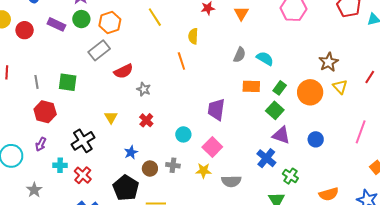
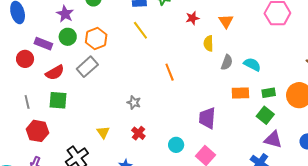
red circle: (25, 30) -> (25, 59), moved
yellow semicircle: (193, 36) -> (208, 43), moved
red semicircle: (124, 71) -> (55, 73), moved
green rectangle: (280, 88) -> (269, 93), turned 48

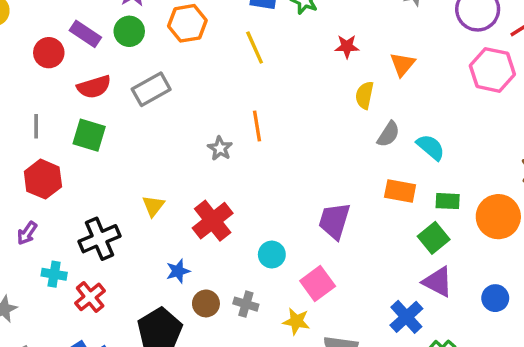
orange hexagon: (96, 38) -> (187, 23), moved
orange line: (170, 72) -> (257, 126), moved
gray star: (134, 102) -> (220, 148), moved
red cross: (138, 133) -> (213, 221), size x1.6

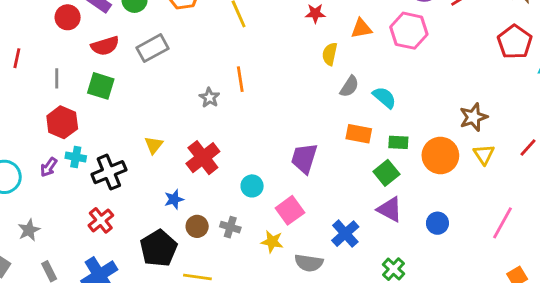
orange triangle: (402, 64) -> (361, 28), turned 40
pink hexagon: (492, 70) -> (409, 31), moved
cyan cross: (54, 274) -> (76, 157), moved
blue cross: (406, 317) -> (345, 234), moved

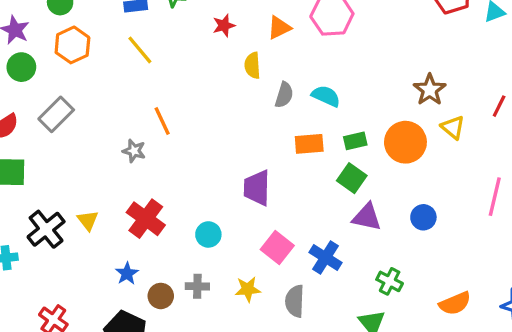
black cross: (109, 172) -> (46, 229), moved
pink square: (290, 210) -> (277, 248), moved
gray semicircle: (309, 263) -> (295, 301), turned 100

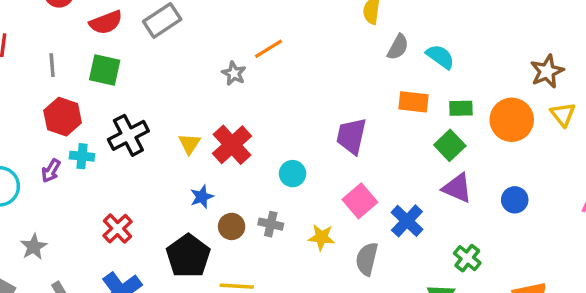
orange line: (162, 121) -> (269, 49), turned 72
yellow triangle: (88, 220) -> (190, 144), moved

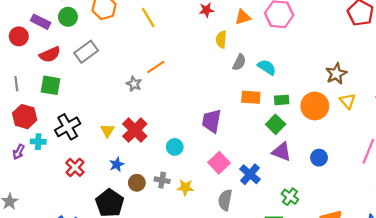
red cross: (118, 229) -> (75, 167), moved
yellow star: (321, 237) -> (185, 187), moved

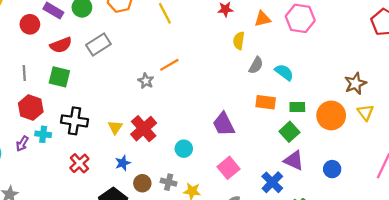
purple trapezoid: (212, 121) -> (224, 124), turned -40
black cross: (68, 127) -> (74, 121), turned 35
blue cross: (250, 174) -> (272, 182), moved

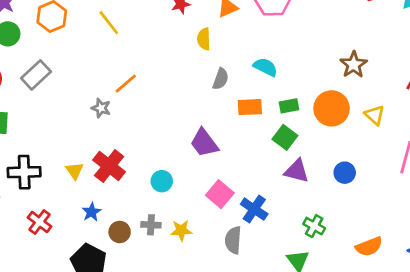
gray semicircle: (256, 65) -> (221, 79), moved
yellow triangle: (365, 112) -> (375, 115), moved
blue cross: (272, 182) -> (254, 209), moved

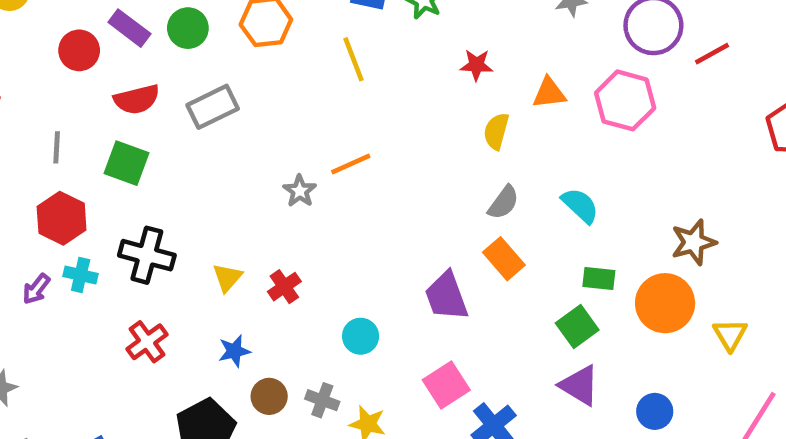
brown star: (354, 65) -> (693, 242), moved
orange rectangle: (250, 107) -> (504, 259), moved, turned 35
red cross: (109, 166) -> (284, 287), size x0.6

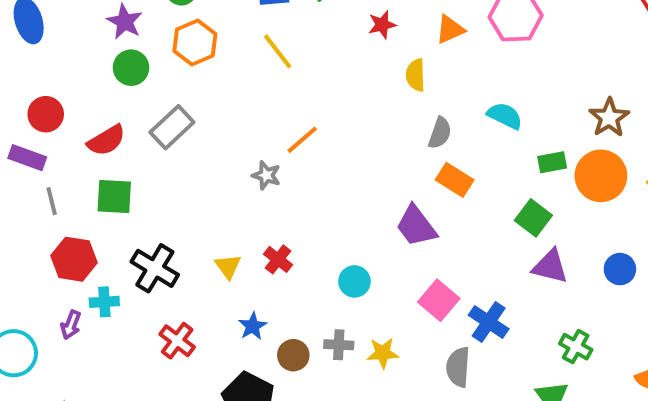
purple rectangle: (129, 28) -> (27, 158), moved
black cross: (147, 255) -> (155, 268), turned 33
green rectangle: (599, 279) -> (552, 162), moved

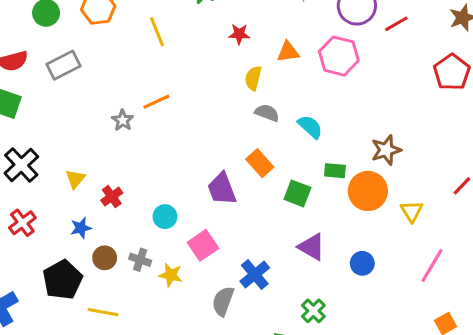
gray semicircle: (440, 133) -> (267, 113), moved, turned -105
green square: (533, 218) -> (297, 193), moved, turned -32
red cross: (278, 259) -> (112, 197), moved
pink square: (439, 300) -> (203, 245), moved

